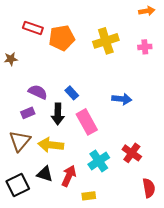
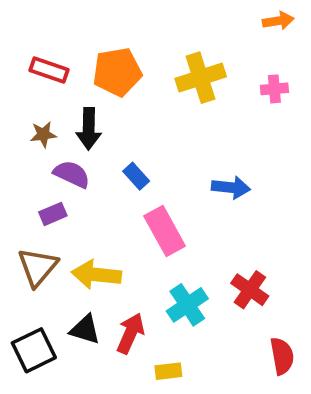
red rectangle: (33, 28) -> (49, 70), moved
brown star: (11, 59) -> (43, 134), moved
black arrow: (58, 114) -> (89, 129), moved

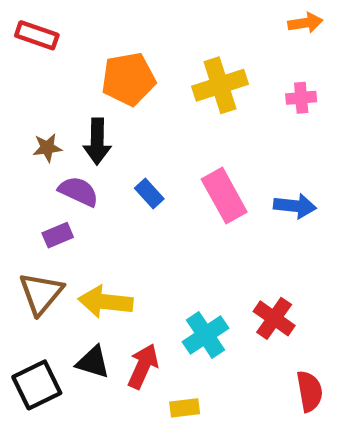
red rectangle: (49, 70) -> (37, 35), moved
blue arrow: (231, 187) -> (295, 206), moved
pink rectangle: (165, 231) -> (224, 196), moved

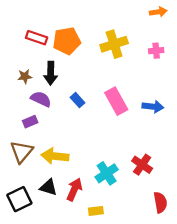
red rectangle: (37, 35) -> (37, 38), moved

